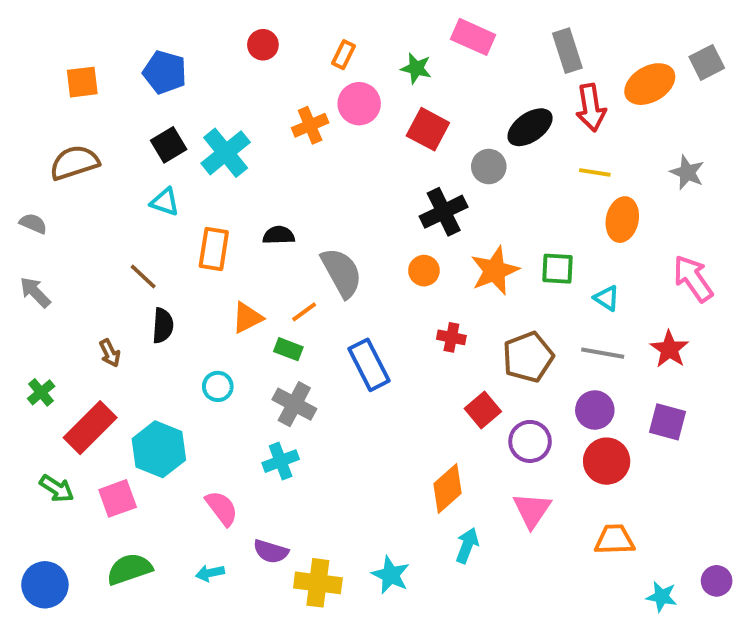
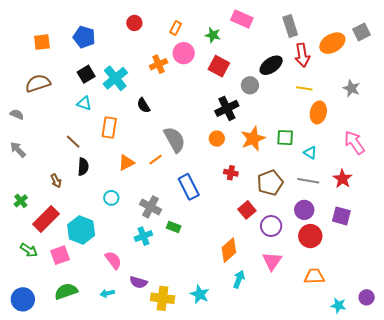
black semicircle: (279, 235) -> (143, 105), moved, turned -119
green rectangle: (288, 349) -> (174, 227), moved

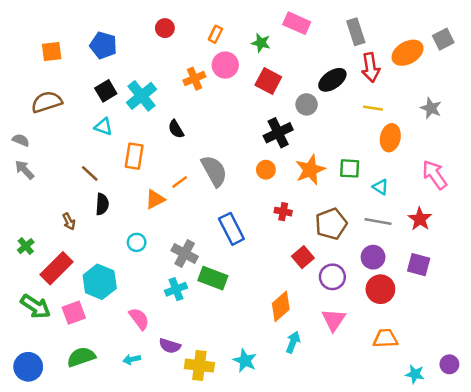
gray arrow: (18, 150) -> (25, 170), moved
orange line: (155, 160) -> (180, 182), moved
green rectangle: (174, 227) -> (213, 278), size x1.6
green arrow: (29, 250) -> (36, 306), size x1.4

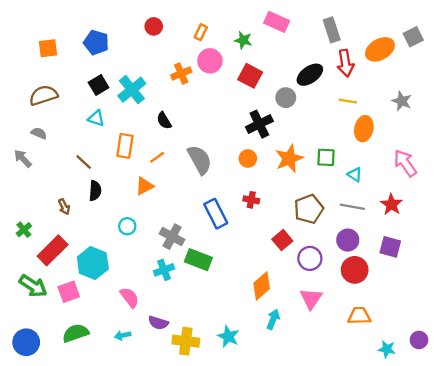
gray semicircle: (21, 140) -> (39, 133), moved
orange line: (180, 182) -> (157, 157), moved
red cross: (283, 212) -> (251, 200), moved

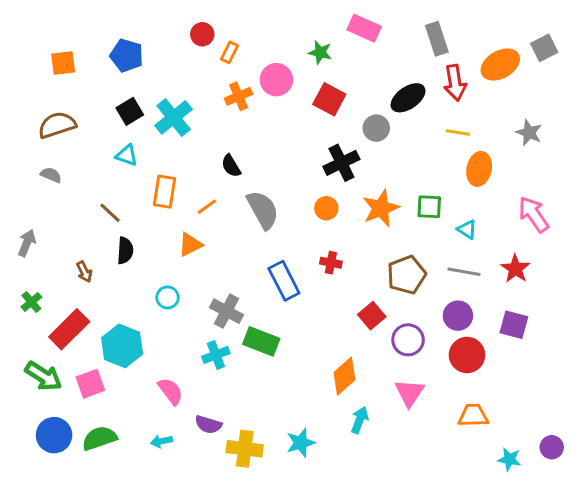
orange rectangle: (201, 32) -> (230, 52), moved
black semicircle: (164, 121) -> (231, 166), moved
gray arrow: (23, 158) -> (27, 243), moved, turned 66
cyan star: (228, 337) -> (301, 443), turned 30
blue circle: (26, 342) -> (54, 435), moved

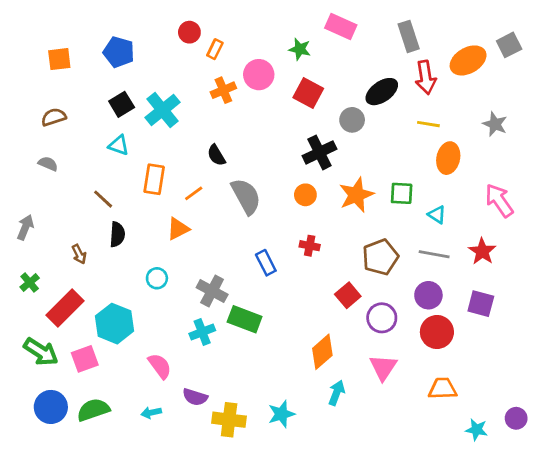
brown semicircle: (57, 125) -> (54, 117), size x0.7
blue rectangle: (284, 281) -> (266, 263), size x0.7

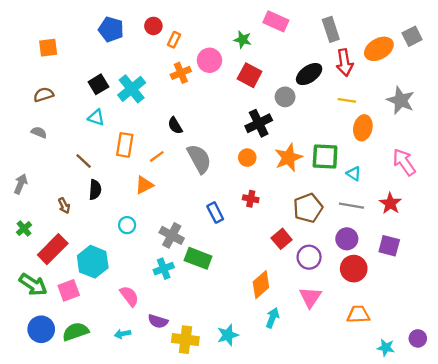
blue pentagon: (119, 52) -> (111, 29), moved
gray star: (495, 124) -> (401, 100), size x1.4
green square: (402, 193) -> (325, 156), size x1.4

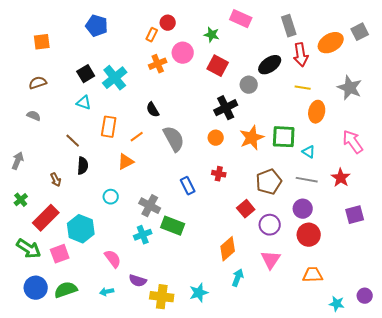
red circle: (153, 26) -> (168, 23), moved
purple square: (389, 246) -> (355, 215), moved, turned -30

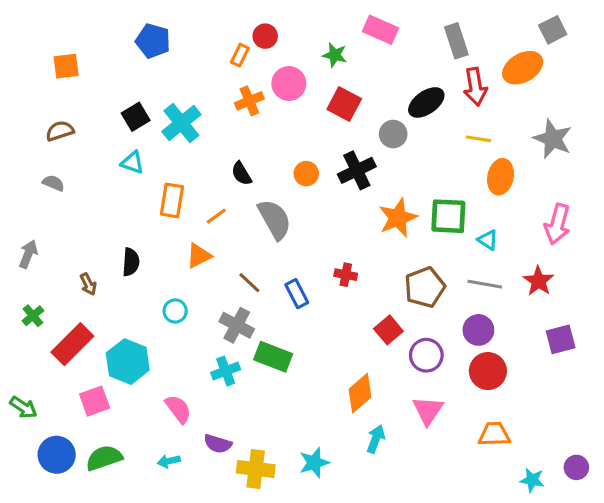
gray square: (360, 32) -> (553, 30), moved
orange circle: (216, 138) -> (306, 174), moved
brown line: (73, 141) -> (249, 283), moved
pink arrow: (353, 142) -> (557, 224), turned -130
green arrow: (29, 249) -> (23, 407), moved, size x0.7

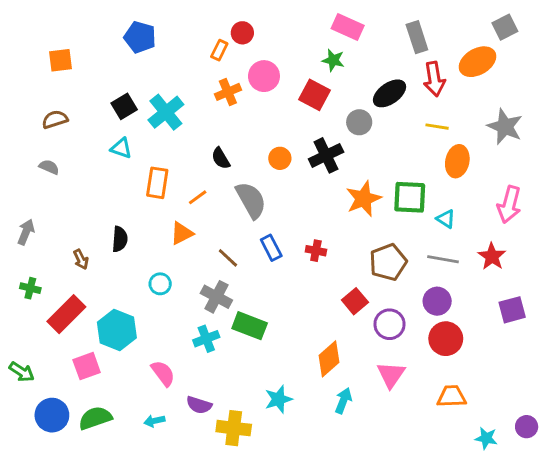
green star: (335, 55) -> (333, 60), moved
blue rectangle: (297, 294) -> (271, 248), moved
green cross: (33, 316) -> (30, 288), turned -36
cyan star: (314, 463) -> (278, 399), moved

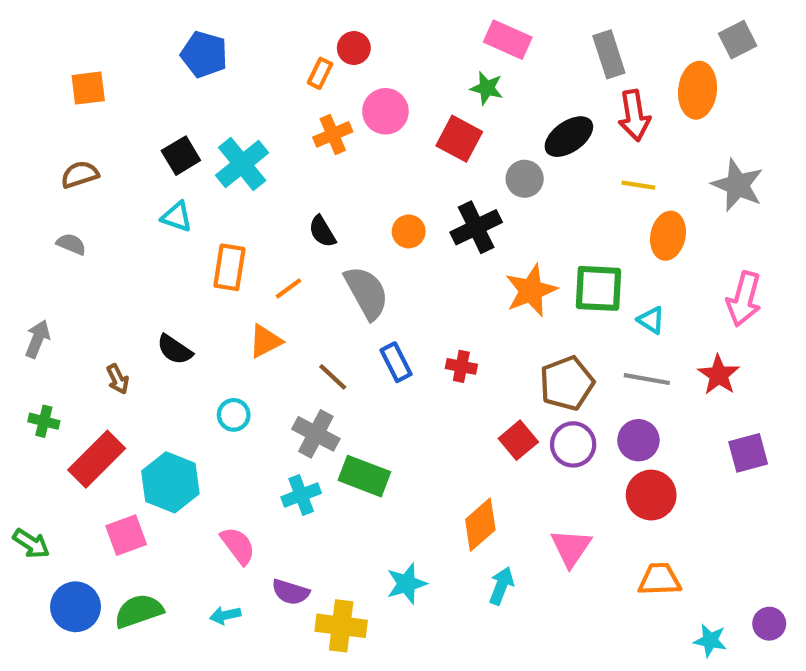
orange ellipse: (478, 62) -> (698, 90), turned -54
black semicircle: (120, 239) -> (175, 350), turned 120
purple circle: (390, 324) -> (573, 444), moved

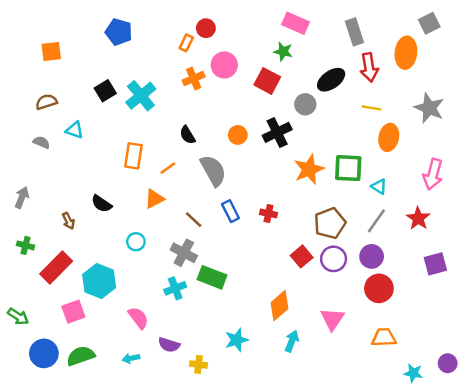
cyan triangle: (177, 217) -> (75, 130), moved
gray line: (647, 379) -> (376, 221), turned -65
yellow cross: (341, 626) -> (199, 364), size x0.6

